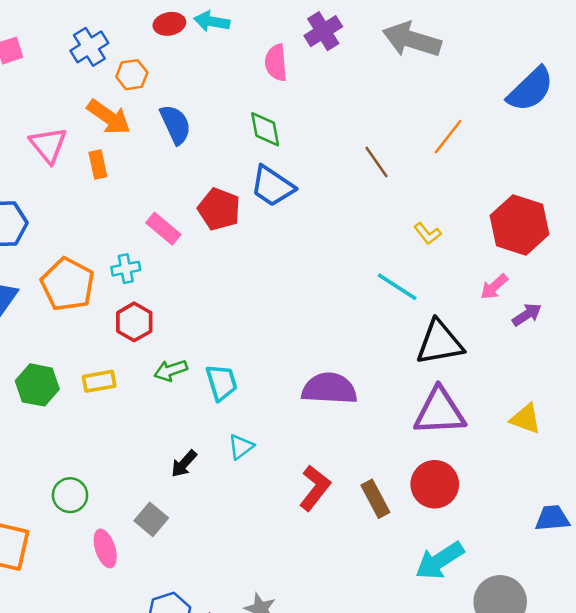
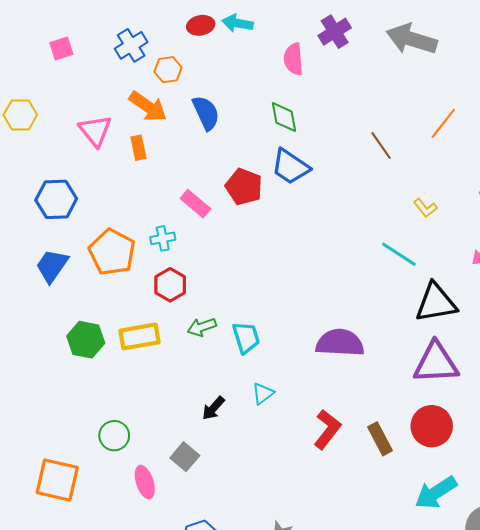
yellow rectangle: (99, 381) -> (140, 336), size x1.4

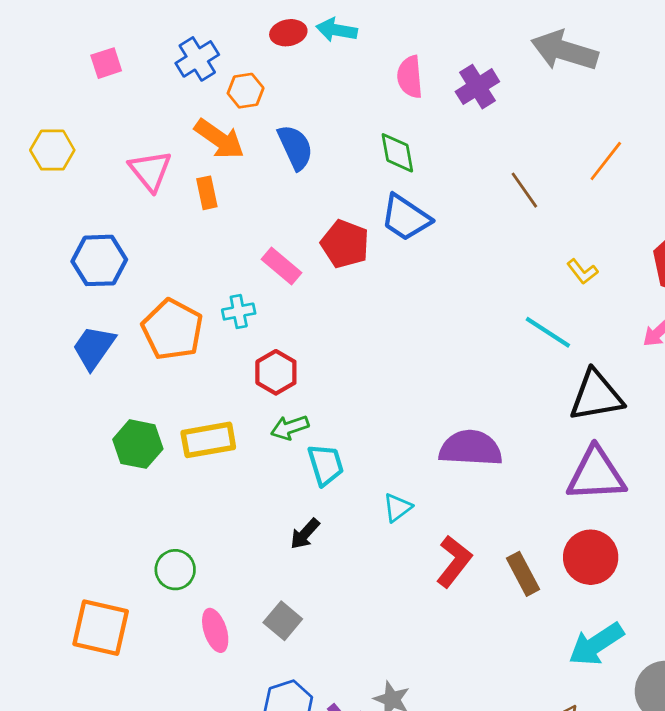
purple cross: (335, 32) -> (477, 87), moved
red hexagon: (170, 285) -> (276, 372), moved
cyan trapezoid: (246, 338) -> (326, 465), moved
cyan triangle: (263, 393) -> (397, 508), moved
gray square: (185, 457) -> (283, 621), moved

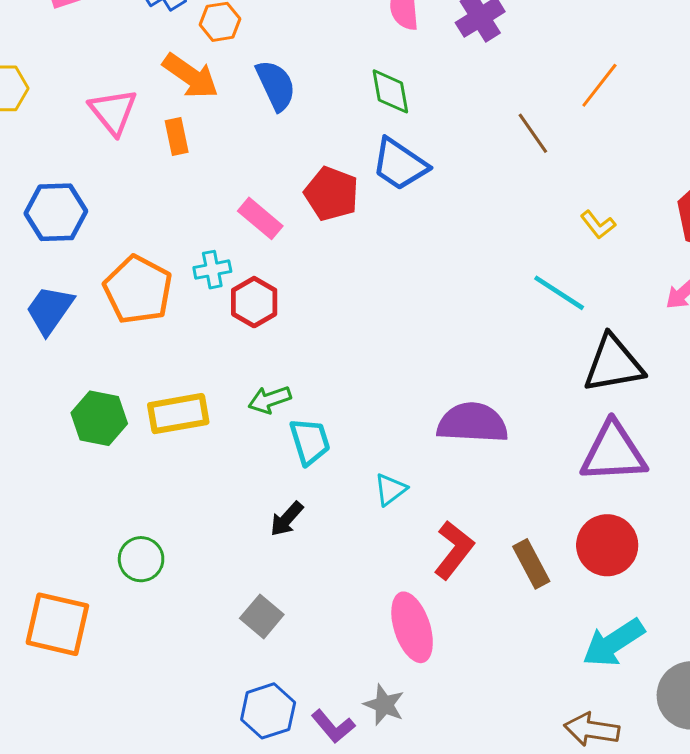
orange line: (606, 161) -> (599, 85), moved
red hexagon: (276, 372) -> (254, 302), moved
pink ellipse: (215, 630) -> (412, 627), moved, size x1.4

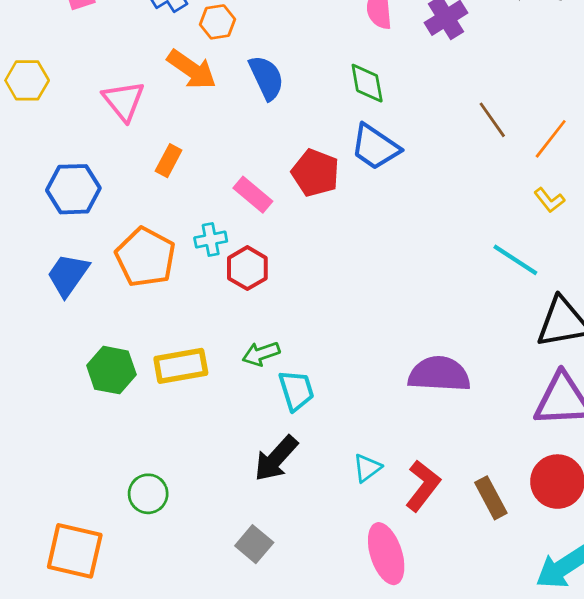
orange line: (599, 85) -> (551, 139), moved
orange rectangle: (177, 136) -> (169, 161), moved, turned 40
cyan triangle: (390, 489) -> (367, 468), moved
black arrow: (287, 519) -> (276, 458), size x1.5

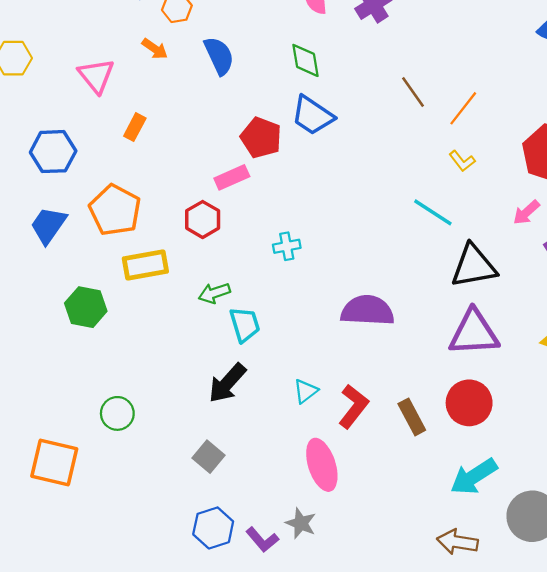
orange arrow: (192, 70) -> (155, 49), size x0.6
pink rectangle: (253, 195) -> (232, 177), moved, turned -64
cyan cross: (211, 239) -> (287, 246), moved
yellow rectangle: (181, 366) -> (145, 265), moved

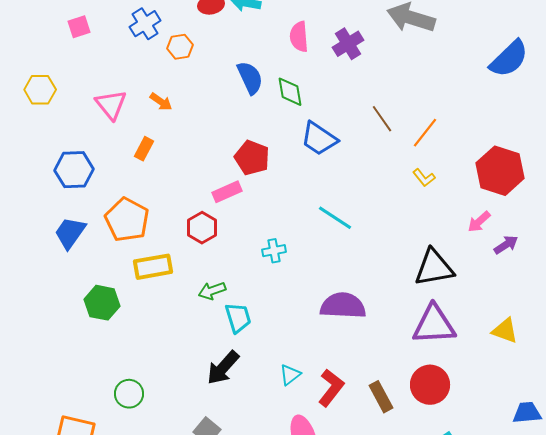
orange arrow: (155, 49) -> (161, 102), moved
blue semicircle: (219, 56) -> (250, 78), moved
blue trapezoid: (312, 115) -> (319, 139), moved
cyan line: (433, 212) -> (335, 218), moved

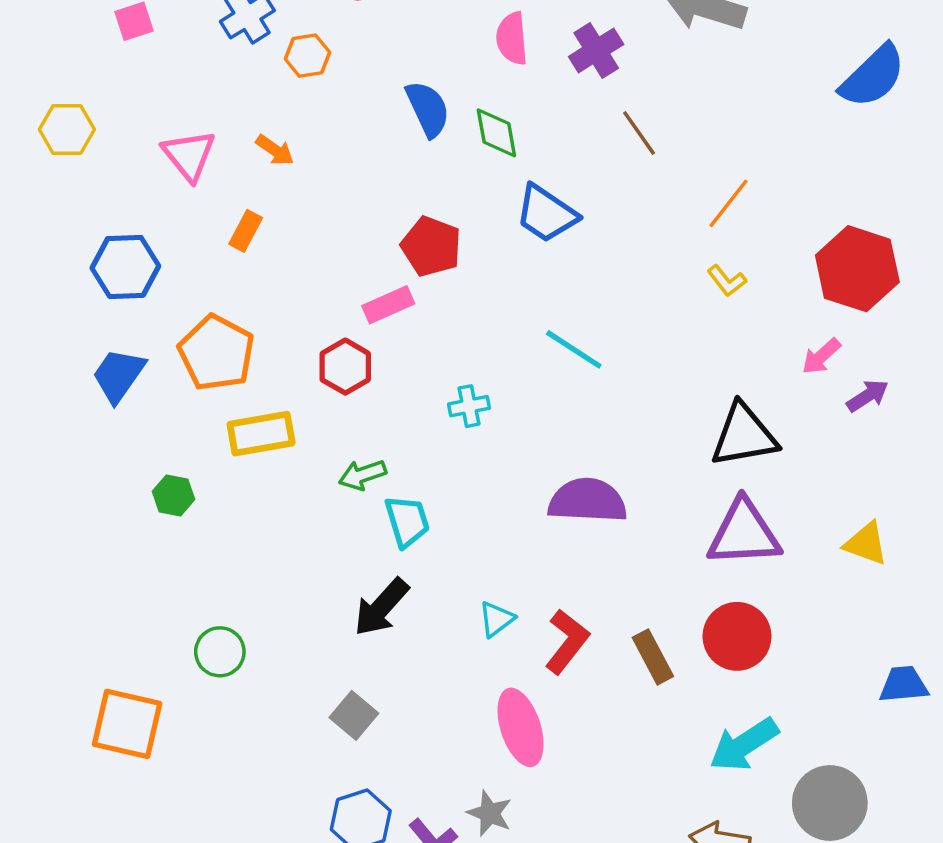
brown line: (382, 119) -> (639, 133), moved
green hexagon: (102, 303) -> (173, 495), size x0.7

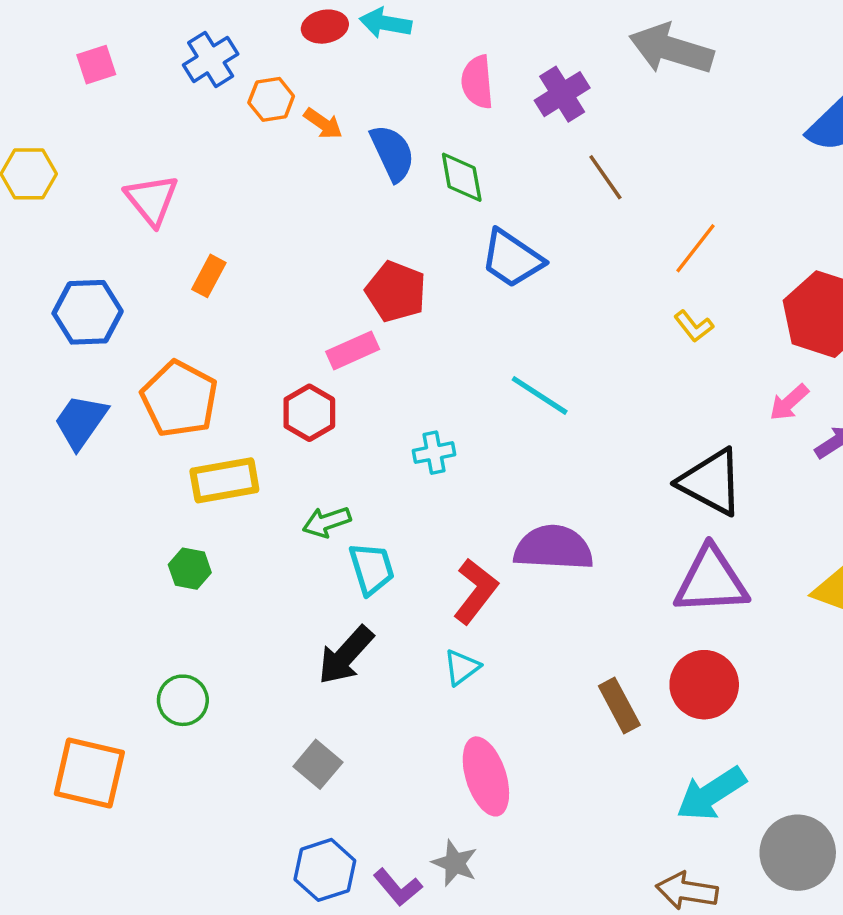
orange arrow: (275, 150) -> (323, 124), moved
black triangle: (744, 435) -> (711, 482), turned 38
green hexagon: (173, 495) -> (190, 569), moved
red L-shape: (567, 641) -> (476, 591), moved

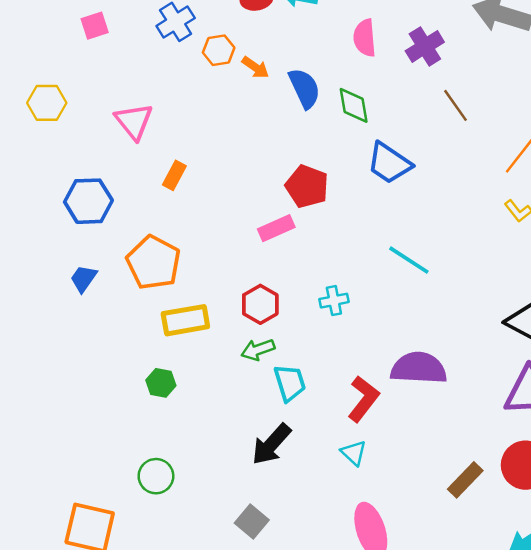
red hexagon: (309, 413) -> (260, 304), moved
blue trapezoid: (81, 421) -> (84, 278), size x0.7
cyan triangle: (462, 667) -> (354, 453), turned -40
brown rectangle: (619, 705) -> (465, 480), turned 72

